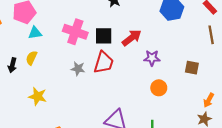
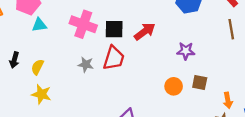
yellow semicircle: (31, 58) -> (37, 67), moved
purple star: (152, 58) -> (186, 51), moved
brown square: (192, 68) -> (200, 82), moved
orange arrow: (209, 100) -> (228, 100), turned -40

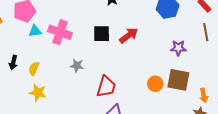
pink cross: (83, 24) -> (60, 32), moved
purple star: (186, 51) -> (178, 48), moved
red trapezoid: (114, 58) -> (106, 87), moved
brown square: (200, 82) -> (178, 80), size x1.6

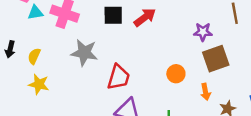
gray star: (77, 66) -> (84, 53), size x1.6
brown square: (178, 80) -> (216, 59), moved, turned -30
orange arrow: (204, 95) -> (206, 92), moved

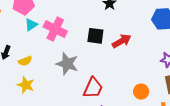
cyan triangle: (35, 12) -> (31, 25), turned -32
yellow semicircle: (34, 56) -> (25, 61), turned -144

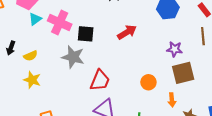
black square: (95, 36) -> (86, 34), moved

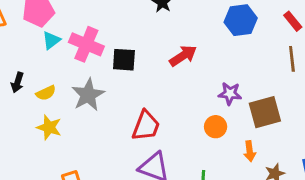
purple star: (175, 49) -> (230, 94), moved
gray star: (73, 57) -> (88, 95), moved, turned 30

